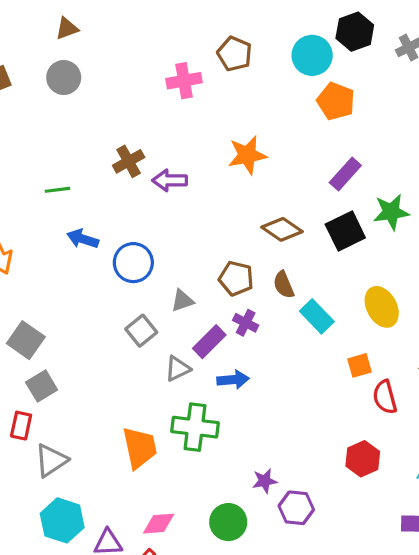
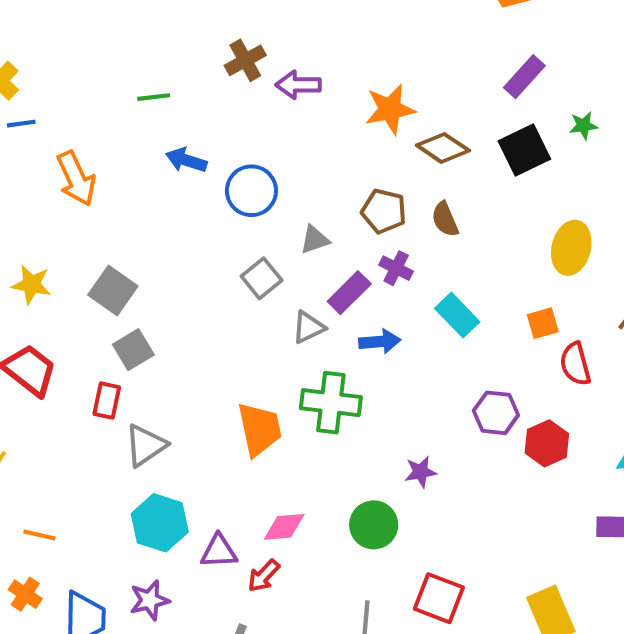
orange star: (247, 155) -> (390, 109), moved
green star: (391, 212) -> (584, 126), size x0.6
yellow ellipse: (382, 307) -> (571, 248), turned 42
cyan rectangle: (317, 316) -> (457, 315), moved
purple hexagon: (296, 508) -> (496, 413), moved

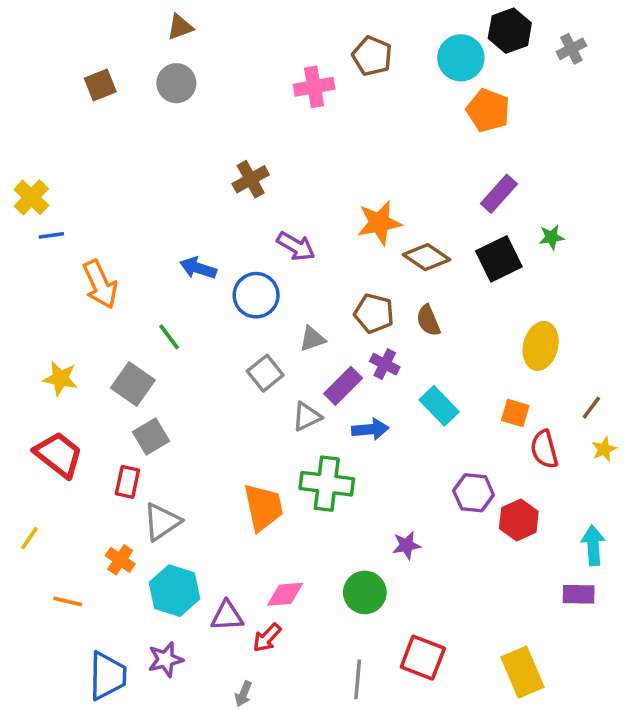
purple arrow: (298, 85) -> (296, 246), moved, turned -150
green line: (154, 97) -> (169, 337), moved, turned 60
orange square: (543, 323) -> (515, 413), turned 32
orange cross: (25, 594) -> (120, 560), moved

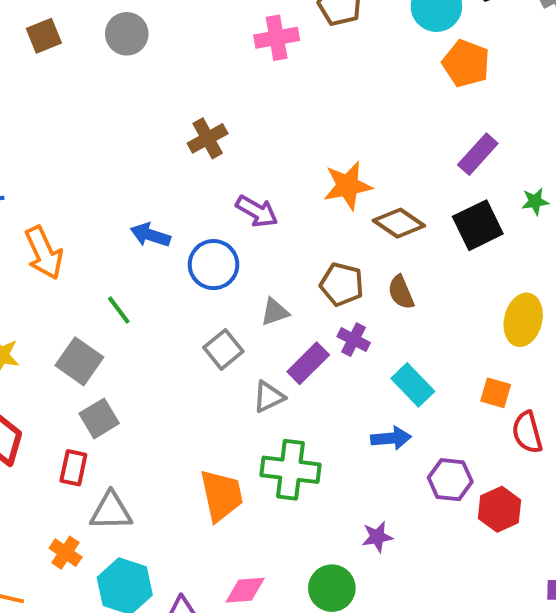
blue arrow: (370, 429) -> (391, 438), moved
gray triangle: (162, 522) -> (111, 511), turned 33

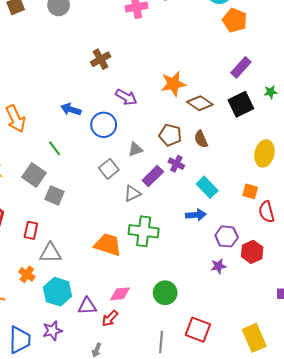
gray square: (99, 418) -> (55, 195), moved, turned -36
orange trapezoid: (221, 495) -> (108, 245), turned -60
purple star: (377, 537) -> (218, 266), moved

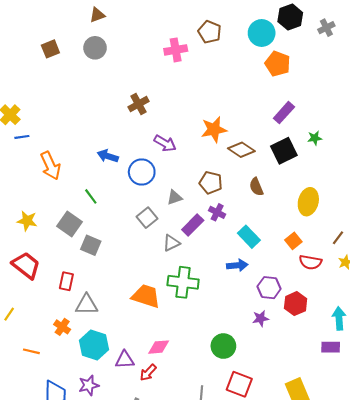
brown semicircle: (201, 139) -> (256, 187), moved
orange square: (250, 191) -> (293, 241), turned 35
red semicircle: (267, 212) -> (310, 262), turned -65
green circle: (165, 293) -> (223, 346), moved

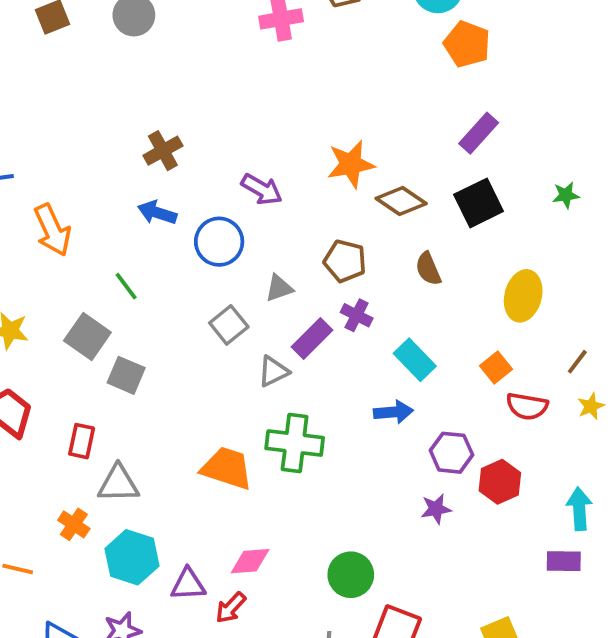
brown cross: (139, 104) -> (163, 151), moved
green star: (315, 138) -> (566, 195), moved
green circle: (223, 346) -> (351, 575), moved

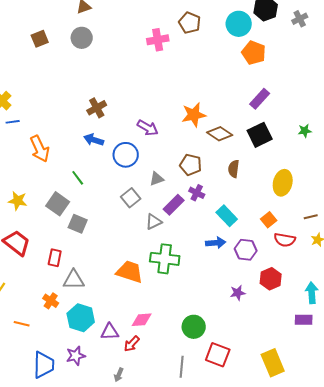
brown semicircle: (428, 269) -> (234, 169), turned 30
brown line: (577, 362) -> (311, 217), turned 40
purple hexagon: (451, 453) -> (246, 250), moved

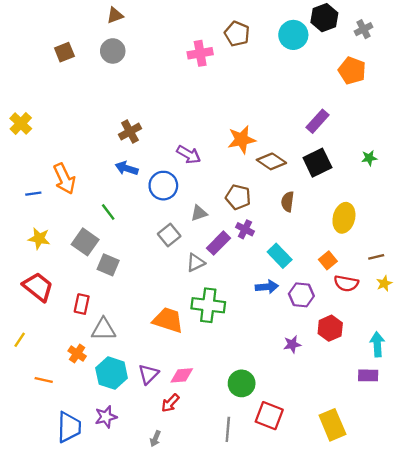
orange pentagon: (254, 53) -> (352, 71), moved
blue line: (13, 122) -> (33, 194), moved
purple triangle: (110, 332) -> (148, 374), moved, turned -42

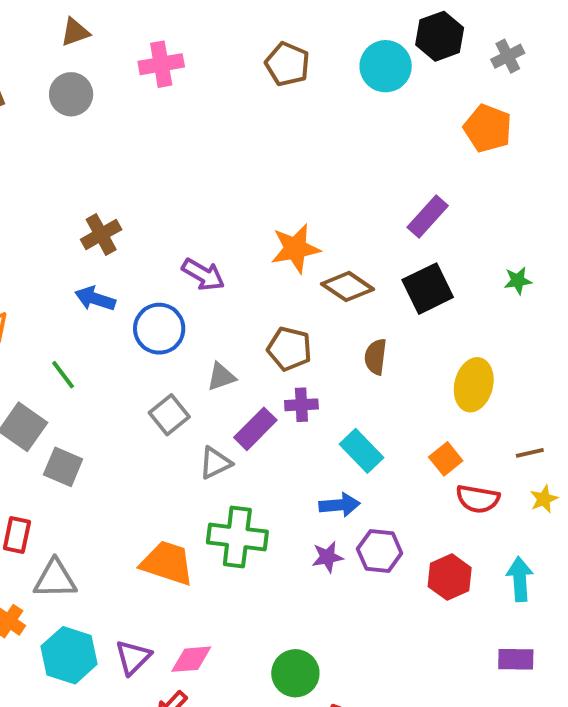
pink cross: (200, 53) -> (161, 64), moved
purple cross: (245, 229) -> (301, 405), turned -30
purple hexagon: (301, 295) -> (380, 551), moved
purple star: (292, 344) -> (327, 557), moved
cyan arrow: (377, 344) -> (520, 579), moved

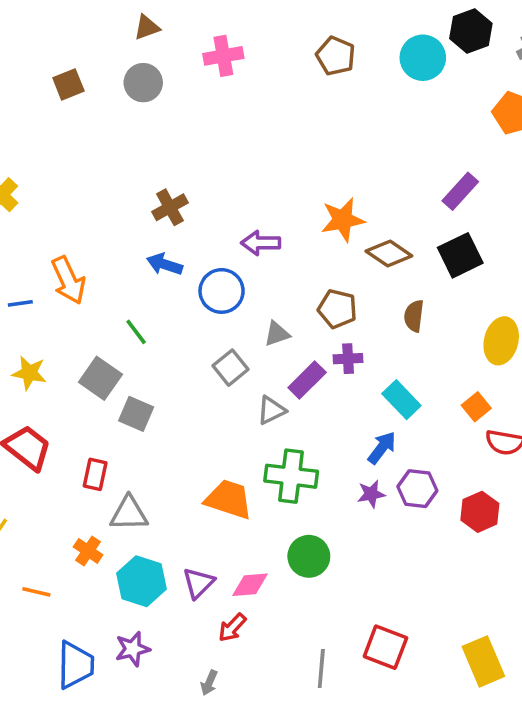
purple arrow: (203, 275) -> (261, 243), turned 150
blue arrow: (339, 505) -> (382, 448), turned -48
green circle: (295, 673) -> (309, 556), moved

